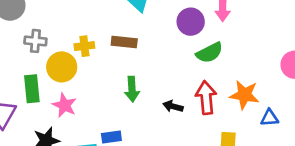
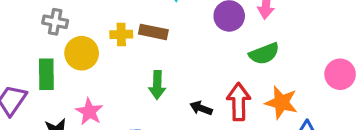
yellow cross: (84, 46) -> (121, 34), moved
green semicircle: (209, 53) -> (264, 54), moved
pink star: (64, 105) -> (89, 112), moved

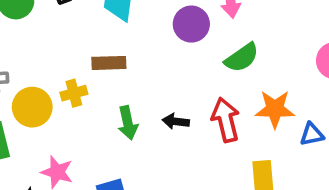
yellow cross: (121, 34) -> (74, 93), moved
black arrow: (201, 108) -> (176, 121), moved

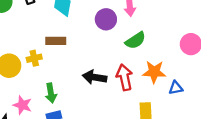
black arrow: (176, 121) -> (95, 77), size x1.5
green arrow: (128, 123) -> (51, 93), moved

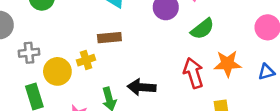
black arrow: (95, 77) -> (142, 87), moved
blue triangle: (176, 88) -> (266, 72), moved

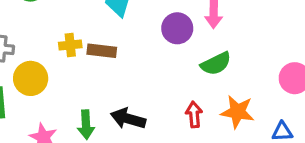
yellow cross: (86, 60) -> (70, 45), moved
red arrow: (193, 73) -> (194, 115), size x0.7

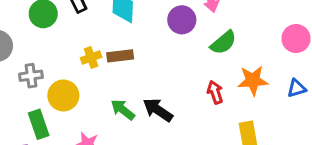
black arrow: (128, 119) -> (158, 110), turned 32
green arrow: (86, 125) -> (123, 110), moved, turned 145

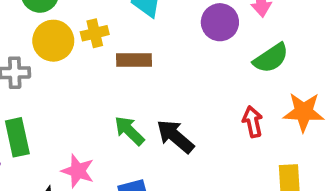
yellow cross: (91, 57) -> (95, 33), moved
yellow circle: (63, 95) -> (53, 41), moved

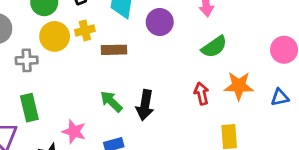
purple circle: (220, 22) -> (160, 22), moved
black arrow: (175, 136) -> (145, 105), turned -120

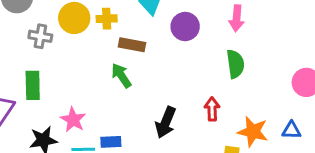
green semicircle: (214, 47) -> (235, 64), turned -76
orange star: (239, 86) -> (253, 132), moved
green arrow: (111, 102) -> (121, 76), moved
black arrow: (145, 105) -> (166, 122), moved

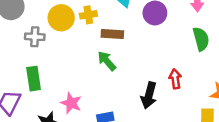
red arrow: (212, 109) -> (175, 79), moved

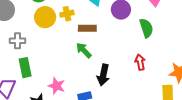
gray cross: (35, 37) -> (18, 41), moved
green semicircle: (201, 39) -> (146, 28), moved
black arrow: (149, 95) -> (103, 75), moved

